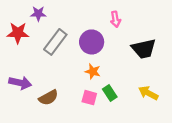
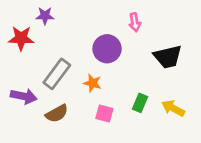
gray rectangle: (55, 42) -> (57, 74), moved
orange star: (93, 71) -> (92, 83), moved
green rectangle: (110, 93) -> (140, 103), moved, turned 56

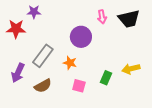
black trapezoid: (168, 57) -> (129, 19), moved
purple arrow: (24, 96) -> (18, 73), turned 102
yellow arrow: (173, 108) -> (131, 69), moved, turned -42

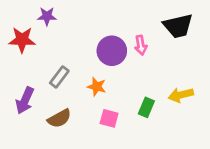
pink arrow: (102, 17) -> (141, 45), moved
gray rectangle: (43, 56) -> (59, 77), size x0.7

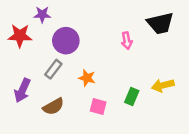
purple circle: (112, 51) -> (66, 41), moved

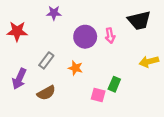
purple star: (42, 15) -> (54, 13), moved
purple circle: (66, 41) -> (85, 37), moved
yellow arrow: (163, 85) -> (149, 62), moved
pink square: (98, 106) -> (98, 95), moved

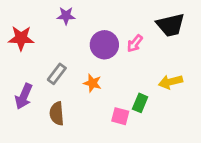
pink arrow: (110, 36) -> (135, 43), turned 48
yellow arrow: (149, 62) -> (170, 82), moved
brown semicircle: (46, 93) -> (57, 114), turned 114

